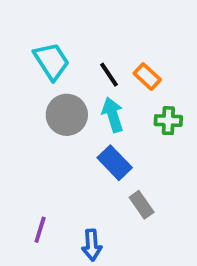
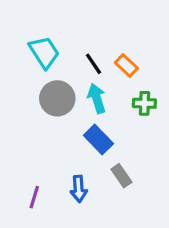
blue arrow: (92, 245) -> (79, 189), moved

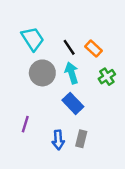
green cross: (144, 103) -> (107, 77), turned -35
gray rectangle: (121, 176) -> (81, 139), moved, turned 49
purple line: (34, 197) -> (25, 124), moved

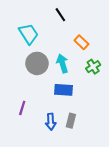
black line: (69, 47) -> (60, 15), moved
blue rectangle: (73, 103) -> (63, 90), turned -42

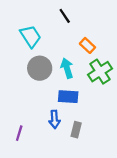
green cross: (93, 67) -> (100, 72), size x1.5
purple line: (22, 108) -> (19, 133), moved
blue arrow: (51, 122) -> (54, 119), moved

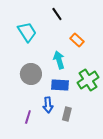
gray circle: (40, 68) -> (31, 74), moved
green cross: (100, 72) -> (88, 80), moved
purple line: (19, 133) -> (28, 117), moved

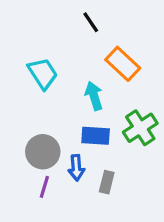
cyan trapezoid: (27, 32) -> (43, 73), moved
orange rectangle: (77, 40) -> (123, 64), size x1.5
gray circle: (31, 74) -> (43, 152), moved

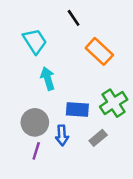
cyan trapezoid: (43, 73) -> (35, 41), moved
cyan arrow: (94, 96) -> (48, 79), moved
gray rectangle: (107, 182) -> (98, 138), moved, turned 36

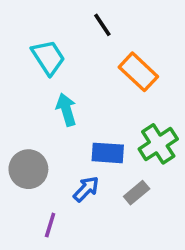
gray circle: (35, 122) -> (28, 169), moved
blue arrow: (62, 135) -> (86, 189), turned -132
purple line: (36, 151) -> (50, 225), moved

